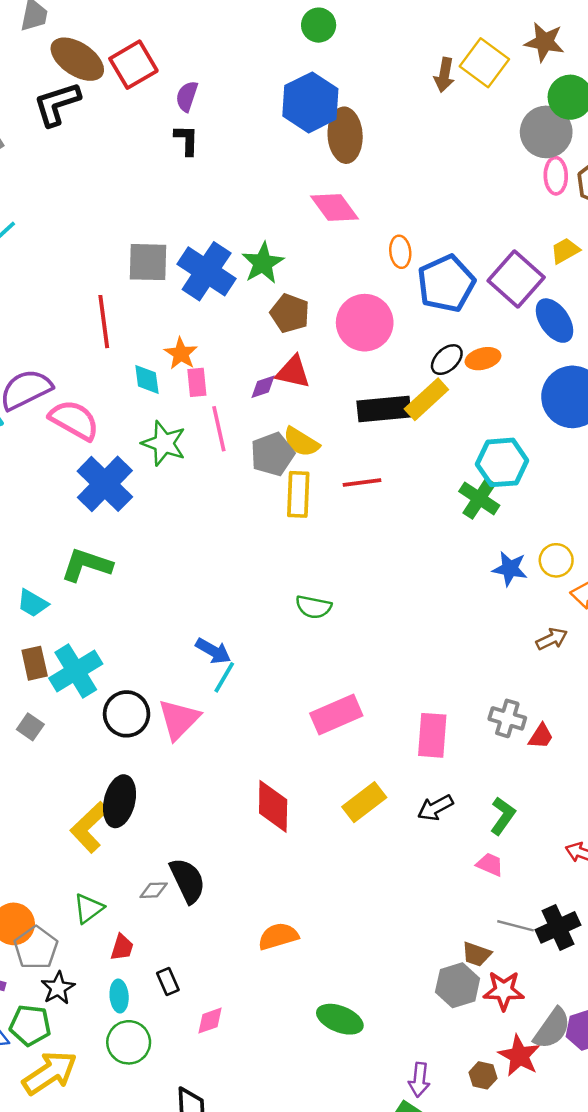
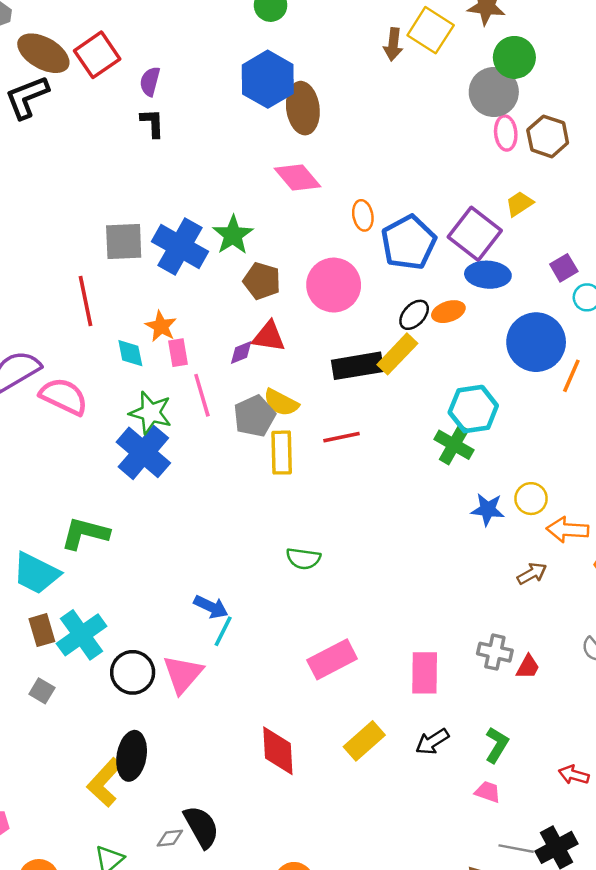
blue ellipse: (554, 321) -> (488, 275), moved, turned -48
blue cross: (105, 484) -> (143, 452), moved
cyan trapezoid: (33, 603) -> (36, 573), size x1.6

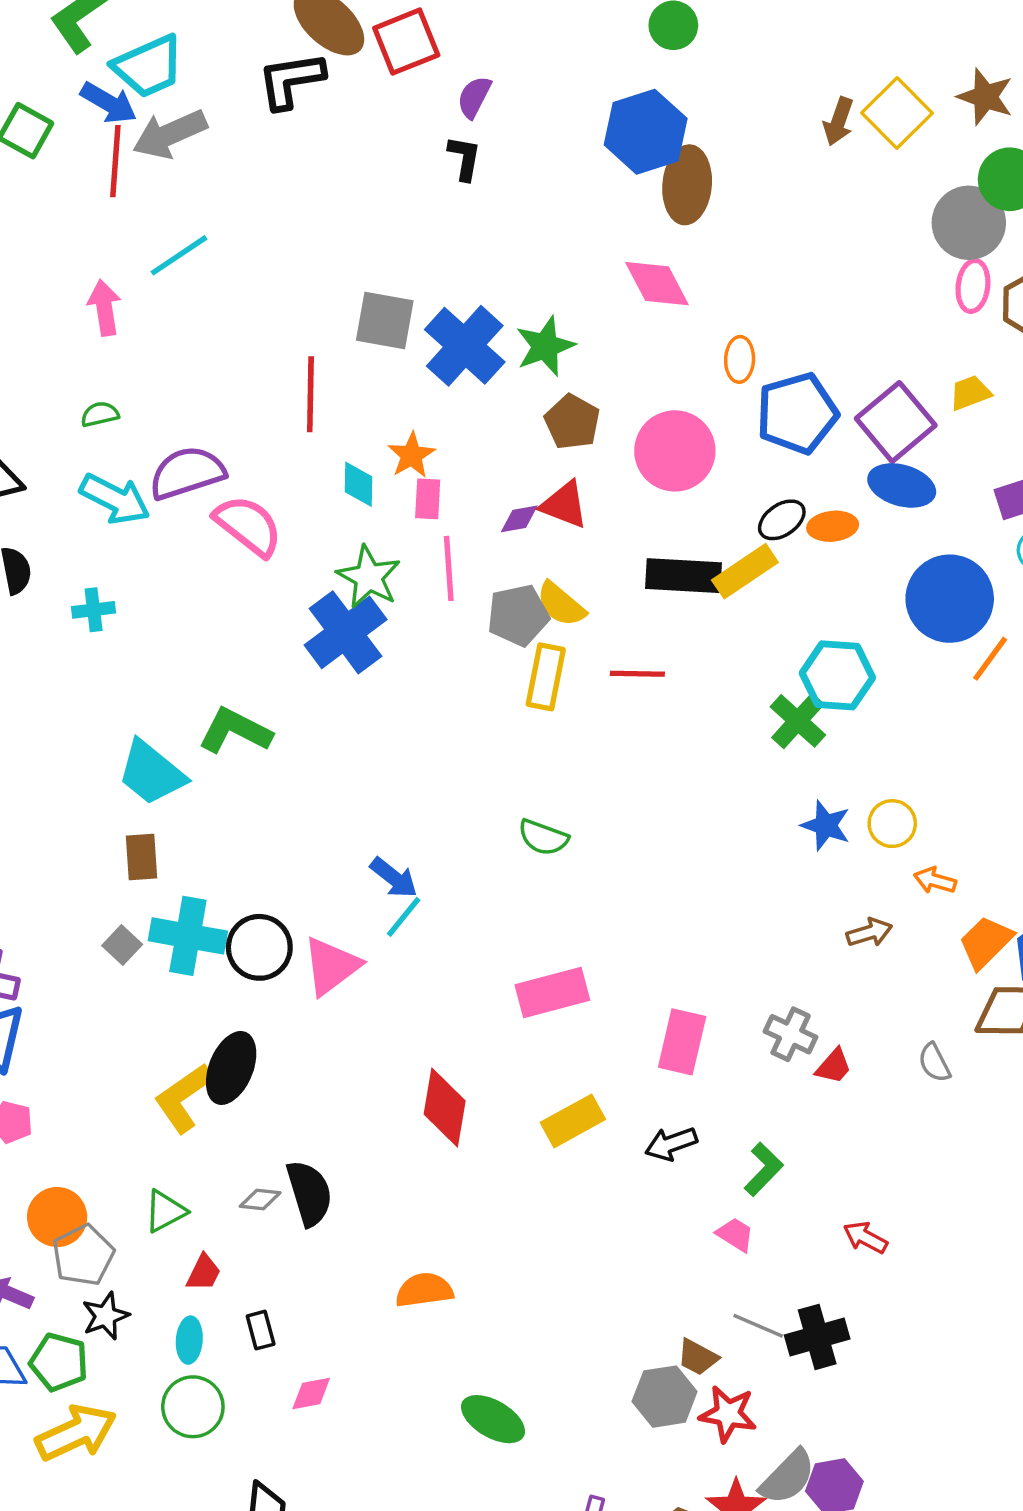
orange arrow: (567, 530) -> (935, 880), size x0.7
cyan cross: (82, 635) -> (188, 936), moved, turned 33

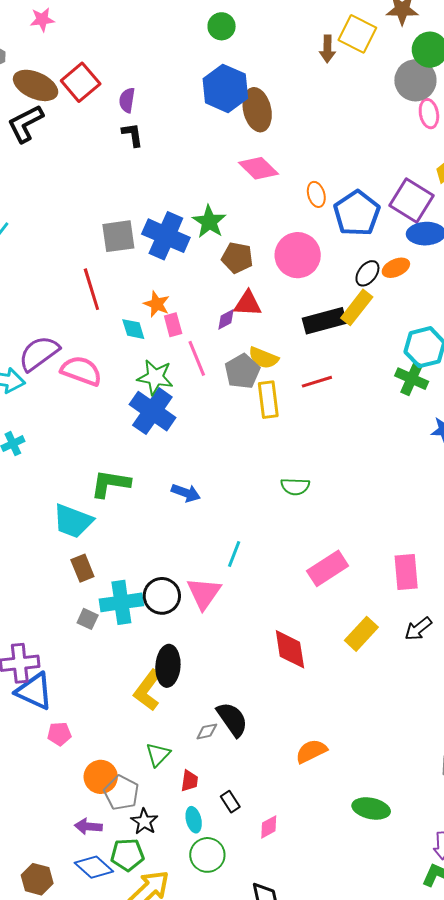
blue arrow: (394, 878) -> (186, 493), moved

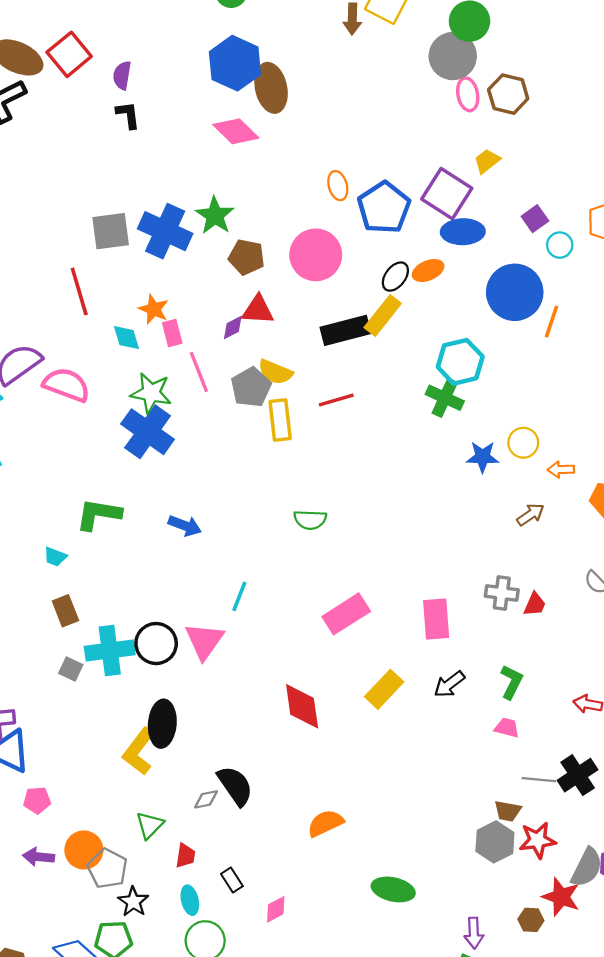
pink diamond: (258, 168) -> (236, 131), moved
cyan trapezoid: (73, 521) -> (55, 557), size x0.5
purple arrow: (88, 826) -> (39, 857), moved

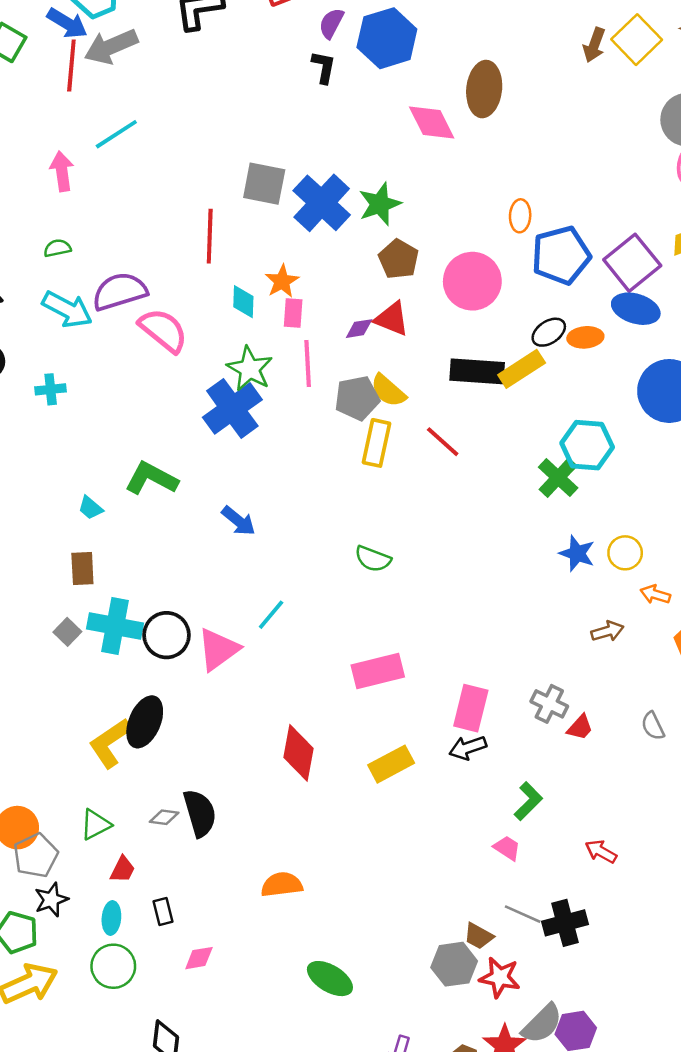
blue hexagon: (235, 63) -> (387, 38), moved
red line: (336, 400) -> (443, 442), turned 40
black arrow: (449, 684) -> (468, 748), moved

